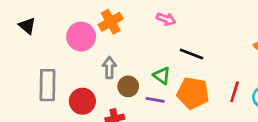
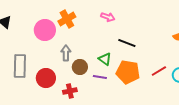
red line: (235, 92) -> (159, 71), turned 42

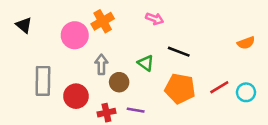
green triangle: (105, 59) -> (146, 63), moved
purple line: (100, 77) -> (136, 110), moved

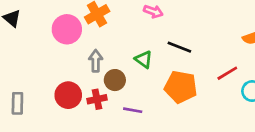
gray rectangle: (43, 81) -> (17, 103), moved, size x0.7
red line: (219, 87) -> (227, 73), moved
red cross: (106, 113) -> (97, 99), moved

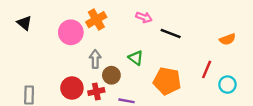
black line: (179, 47) -> (171, 33), moved
red line: (227, 73) -> (207, 69), turned -36

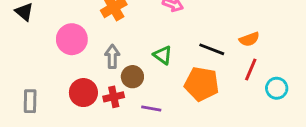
pink circle: (71, 32) -> (72, 39), moved
black line: (171, 33) -> (212, 49), moved
orange semicircle: (227, 39) -> (249, 39), moved

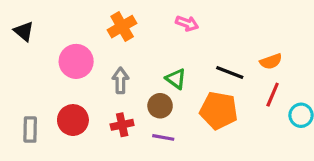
brown circle: (132, 77) -> (160, 106), moved
red circle: (83, 93) -> (73, 120), moved

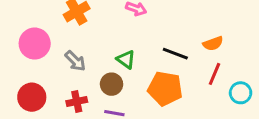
gray arrow: (120, 80) -> (75, 61), turned 135

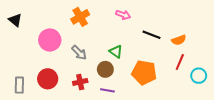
black line: (175, 54) -> (151, 35), moved

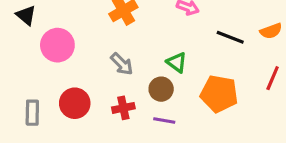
pink circle: (50, 40) -> (57, 45), moved
orange semicircle: (179, 40) -> (271, 31), moved

